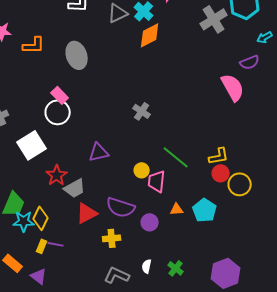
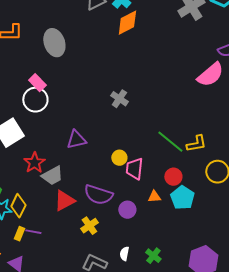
pink semicircle: (233, 87) -> (210, 75), turned 80
green line: (176, 157) -> (170, 142), moved
red circle: (221, 173) -> (173, 177), moved
yellow cross: (112, 238) -> (89, 226), turned -30

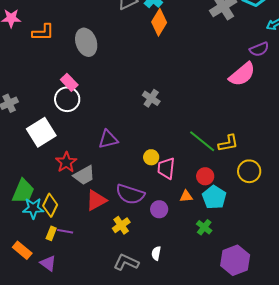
orange diamond: (127, 23) -> (159, 22), turned -32
green cross: (153, 256) -> (204, 227), moved

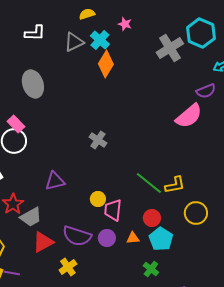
purple circle: (159, 209) -> (107, 238), moved

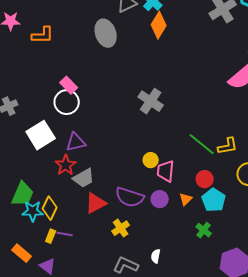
gray ellipse: (33, 84) -> (106, 33), moved
gray cross: (98, 140) -> (151, 101), size x1.4
purple triangle: (55, 181) -> (76, 142), moved
orange triangle: (133, 238) -> (186, 199), turned -40

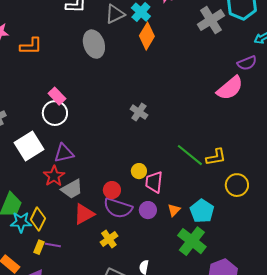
gray cross: (151, 101) -> (139, 112), size x0.7
red circle: (205, 179) -> (112, 190), moved
green cross: (204, 230) -> (192, 241), size x1.8

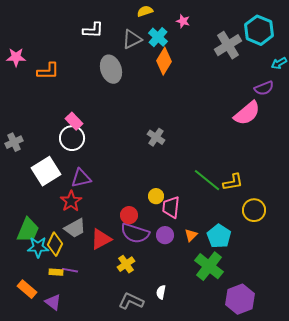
gray trapezoid: (72, 189) -> (75, 228), moved
yellow rectangle: (39, 247) -> (56, 272), turned 72

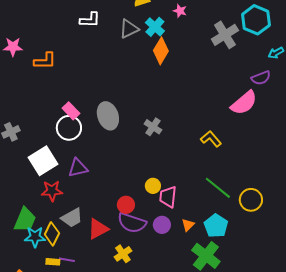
gray ellipse: (111, 69) -> (108, 116), moved
green line: (207, 180) -> (218, 188), moved
yellow L-shape: (233, 182) -> (211, 139), moved, turned -120
red star: (71, 201) -> (52, 191), moved, turned 30

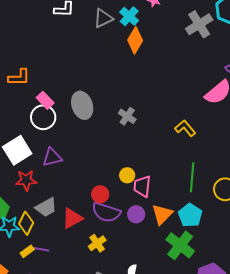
orange L-shape: (45, 61) -> (19, 77), moved
green line: (218, 188) -> (192, 177), turned 56
orange triangle: (188, 225) -> (162, 214), size x1.6
yellow rectangle: (53, 262) -> (27, 251), turned -40

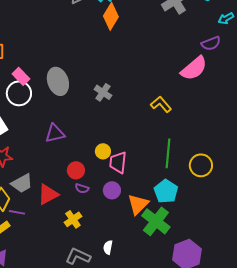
purple triangle: (52, 157) -> (55, 133), moved
purple semicircle: (106, 212) -> (82, 188), size x0.5
orange triangle: (162, 214) -> (138, 204), moved
purple line: (41, 249) -> (17, 212), moved

